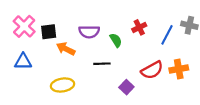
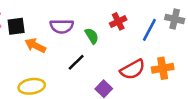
black line: (102, 64) -> (76, 62), turned -42

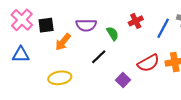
orange arrow: (35, 45) -> (63, 42), turned -78

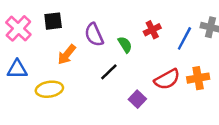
black square: (46, 25) -> (53, 21), moved
purple semicircle: (86, 25) -> (94, 35), turned 66
yellow ellipse: (60, 78) -> (49, 89), moved

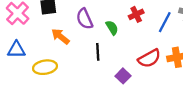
orange arrow: (67, 55) -> (60, 36), turned 90
black line: (109, 72) -> (98, 52), turned -49

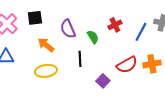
yellow ellipse: (45, 67) -> (46, 71), moved

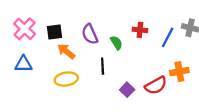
black square: (35, 18) -> (54, 32), moved
red cross: (115, 25) -> (140, 30), turned 32
red semicircle: (127, 65) -> (156, 85), moved

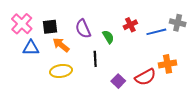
red cross: (140, 30) -> (130, 25), turned -32
blue line: (168, 37) -> (156, 32), turned 48
blue triangle: (23, 64) -> (31, 48), moved

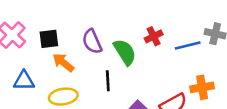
green semicircle: (108, 37) -> (125, 52), size x1.5
blue triangle: (31, 48) -> (24, 81), moved

